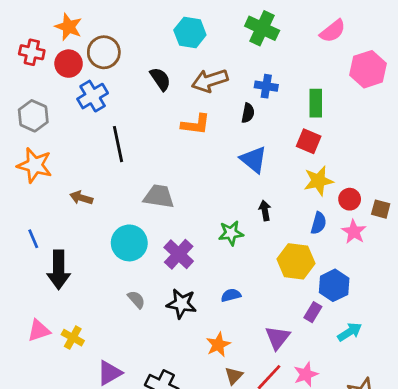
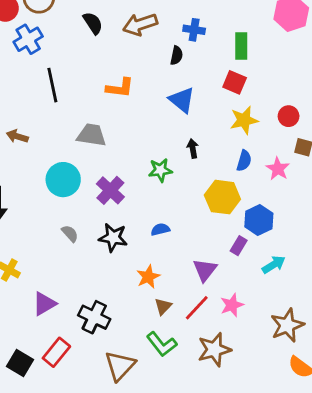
orange L-shape: (196, 124) -> (120, 88), moved
red circle: (350, 199) -> (289, 116), moved

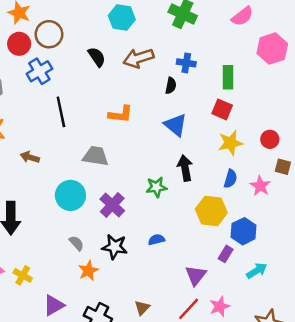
black arrow: (193, 149) -> (185, 168), size x1.5
orange star: (148, 277) -> (88, 271), moved
brown triangle: (163, 306) -> (142, 308), moved

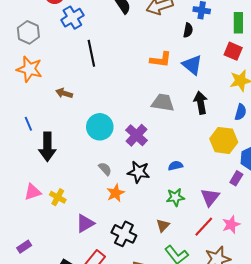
orange L-shape: (121, 114) -> (161, 60), moved
gray trapezoid: (96, 156) -> (163, 103), moved
green star: (156, 187) -> (175, 197), moved

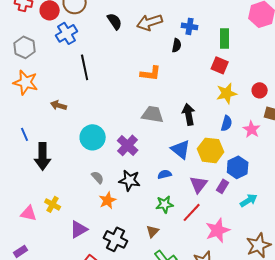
blue triangle: (192, 65) -> (181, 149), moved
pink triangle: (33, 192) -> (29, 213), moved, turned 30
purple triangle: (210, 197) -> (199, 184), moved
pink star: (231, 225) -> (218, 230), size x1.4
red line: (204, 227) -> (192, 212), moved

